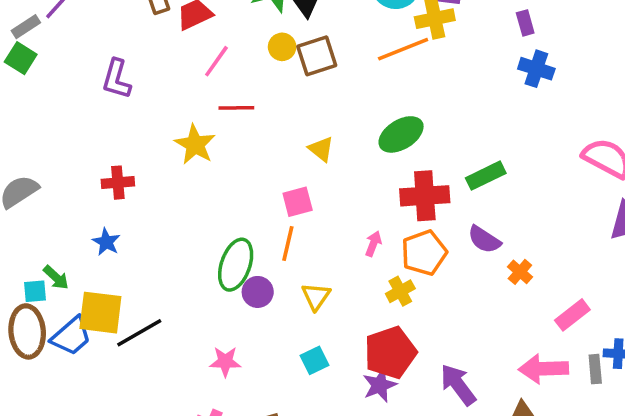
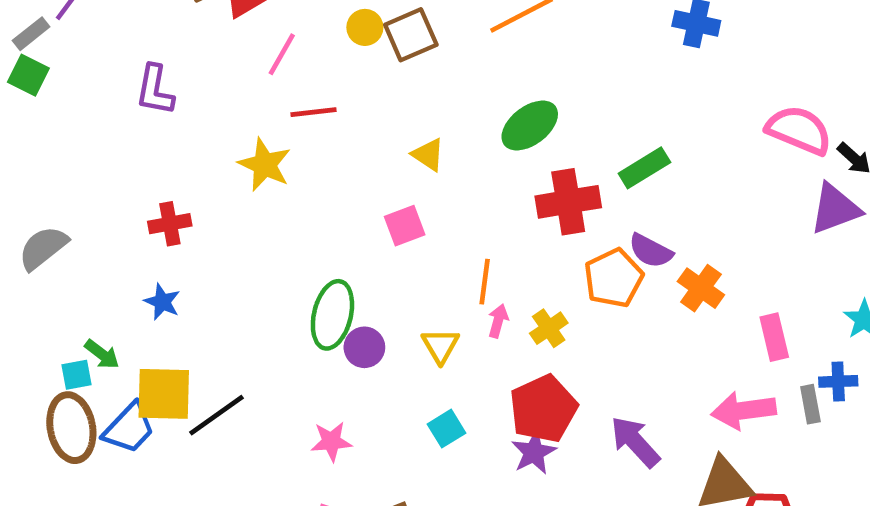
orange line: (288, 243) -> (485, 282), moved
pink arrow: (373, 244) -> (498, 321), moved
orange pentagon: (424, 253) -> (614, 278), moved
orange cross: (520, 272) -> (701, 288), size x1.4
pink rectangle: (572, 315) -> (774, 337), turned -60

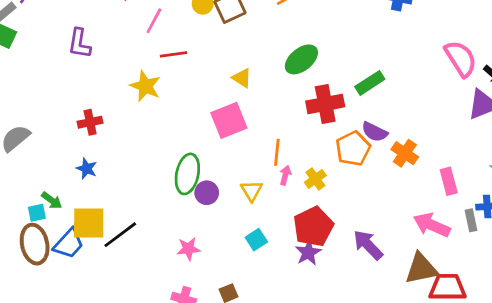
pink semicircle: (799, 130) -> (461, 59), turned 36
pink square: (405, 226) -> (229, 120), size x1.5
pink arrow: (744, 410) -> (432, 225), turned 33

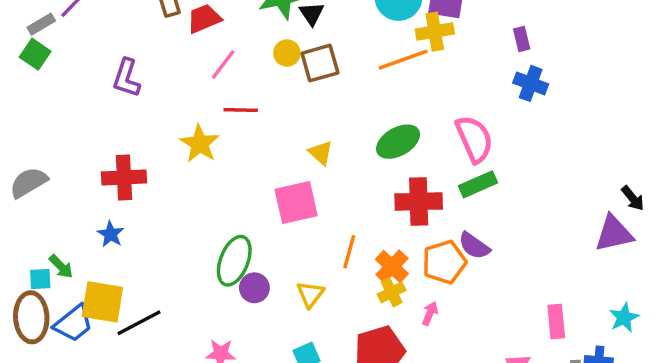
pink semicircle: (461, 59) -> (474, 139), moved
red cross: (90, 122) -> (124, 177), size x1.4
orange cross: (405, 153) -> (392, 267), moved
pink arrow: (285, 175) -> (430, 313), moved

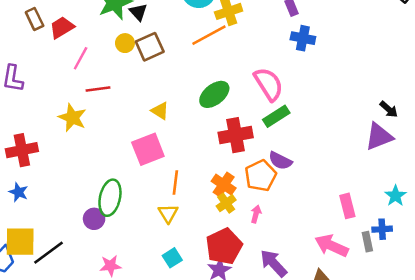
orange line: (349, 252) -> (175, 182), moved
purple circle: (254, 288) -> (94, 219), moved

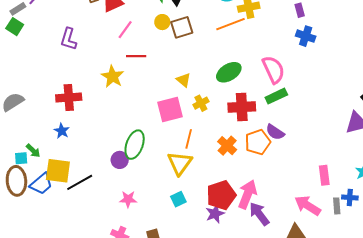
yellow cross: (226, 203) -> (201, 103), moved
yellow triangle: (168, 213) -> (180, 163), size x1.5
pink arrow: (256, 214) -> (247, 194), moved, size x2.0

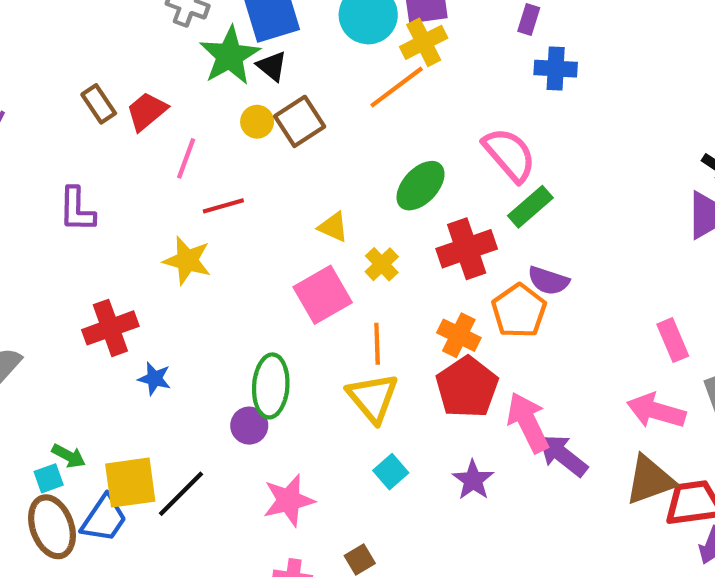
purple rectangle: (300, 10) -> (529, 19), turned 48
blue star: (62, 131) -> (155, 379), moved
pink arrow: (247, 194) -> (528, 422), turned -32
red pentagon: (221, 195) -> (467, 387), moved
pink star: (128, 199) -> (289, 500), size x1.4

